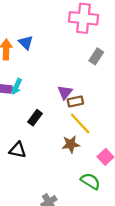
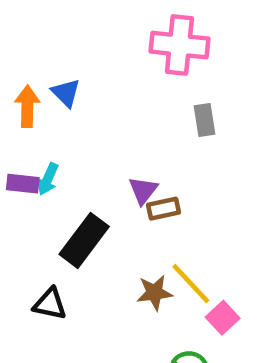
gray rectangle: (96, 56) -> (204, 120), turned -42
black rectangle: (35, 118) -> (84, 240), size x1.6
yellow line: (80, 123) -> (191, 284), moved

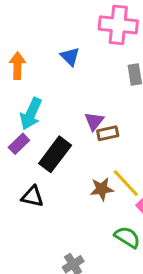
blue triangle: (66, 93) -> (70, 57), moved
cyan arrow: (48, 179) -> (31, 114), size x1.5
purple rectangle: (23, 184) -> (19, 144), moved, turned -50

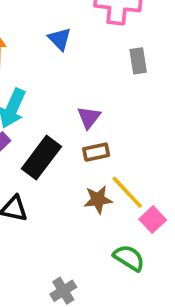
brown rectangle: (108, 133) -> (96, 152), moved

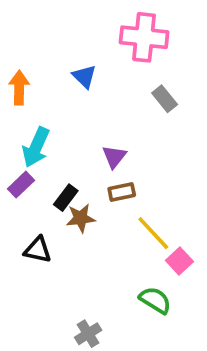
gray rectangle: (138, 61) -> (165, 99), turned -30
black rectangle: (41, 158) -> (66, 198), size x0.6
brown star: (98, 200) -> (81, 218), moved

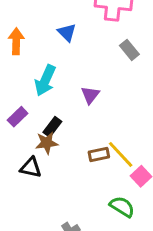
cyan arrow: (36, 147) -> (45, 80), moved
brown rectangle: (122, 192) -> (99, 154), moved
brown star: (81, 218) -> (47, 143), moved

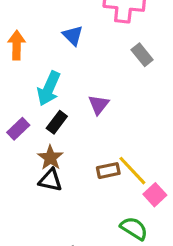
black rectangle: (52, 127) -> (57, 122), moved
brown star: (47, 143) -> (50, 158), turned -30
black triangle: (31, 167) -> (50, 180), moved

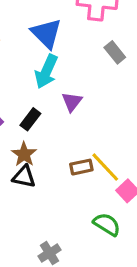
blue triangle: (73, 35) -> (46, 33), size x1.5
cyan arrow: (49, 89) -> (46, 72), moved

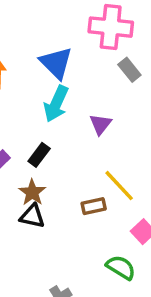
gray rectangle: (115, 52) -> (129, 70), moved
purple triangle: (72, 102) -> (100, 124), moved
yellow line: (105, 167) -> (119, 186), moved

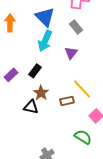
gray rectangle: (129, 70) -> (76, 27), moved
brown star: (32, 192) -> (41, 93), moved

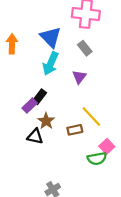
purple rectangle: (11, 75) -> (30, 106), moved
green semicircle: (83, 137) -> (97, 159), moved, turned 138

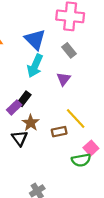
black triangle: (35, 136) -> (20, 138), turned 42

